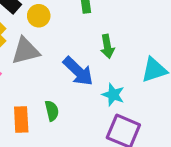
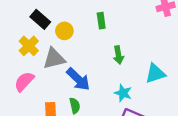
blue arrow: (78, 71) -> (78, 79), moved

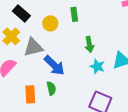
yellow circle: (64, 31) -> (50, 23), moved
cyan star: (123, 93) -> (97, 66), moved

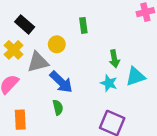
yellow circle: (50, 23) -> (57, 44), moved
green arrow: (89, 44) -> (114, 59), moved
orange rectangle: (30, 94) -> (20, 120), moved

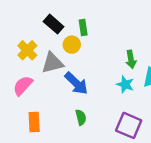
black rectangle: (25, 24) -> (54, 24), moved
green rectangle: (83, 25) -> (83, 28), moved
green semicircle: (58, 107) -> (81, 117), moved

